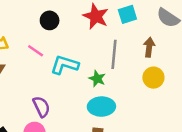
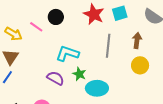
pink line: (36, 51) -> (36, 27), moved
green star: (97, 79) -> (79, 74), moved
purple semicircle: (41, 107) -> (55, 78), moved, turned -36

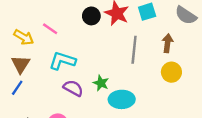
black circle: (56, 17) -> (91, 16), moved
cyan L-shape: (67, 54) -> (62, 61), moved

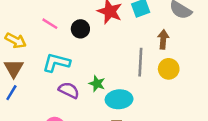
black circle: (91, 16) -> (80, 29), moved
pink line: (50, 29) -> (50, 24), moved
gray line: (134, 50) -> (140, 62), moved

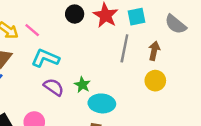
pink line: (50, 24) -> (32, 30), moved
black circle: (80, 29) -> (75, 14), moved
gray line: (140, 62) -> (124, 48), moved

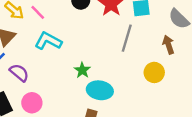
brown arrow: (154, 51) -> (168, 45), moved, turned -36
purple semicircle: (54, 87) -> (19, 73), moved

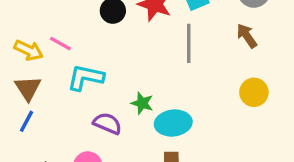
yellow circle: (154, 72) -> (254, 92), moved
purple semicircle: (19, 73) -> (107, 123), moved

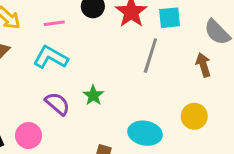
pink line: (60, 44) -> (54, 23), moved, turned -54
cyan ellipse: (173, 123) -> (145, 133), moved

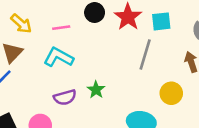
purple semicircle: (57, 104) -> (65, 97), turned 125
yellow circle: (194, 116) -> (171, 93), moved

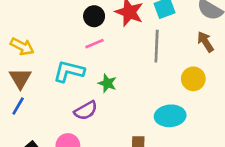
pink line: (61, 28) -> (95, 44), moved
green star: (96, 90) -> (107, 83), moved

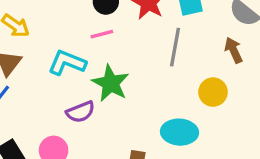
green star: (107, 83) -> (111, 83), size x1.6

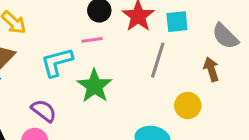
cyan L-shape: (67, 63) -> (57, 62), turned -44
purple semicircle: (81, 112) -> (44, 111), moved, turned -128

